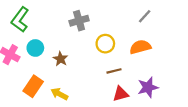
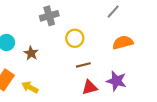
orange semicircle: (140, 47) -> (123, 43), moved
purple star: (148, 87) -> (116, 81), turned 30

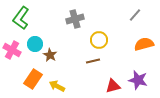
brown star: (31, 53) -> (50, 55), moved
brown line: (83, 65) -> (93, 61), moved

